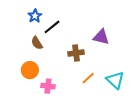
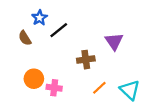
purple triangle: (101, 37) -> (114, 41), turned 42
brown semicircle: (37, 43) -> (25, 38), moved
pink cross: (48, 86) -> (54, 88), moved

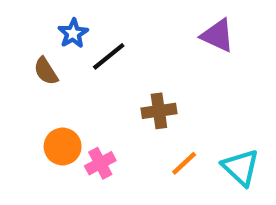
purple triangle: (114, 41) -> (218, 35), moved, turned -30
pink cross: (54, 88) -> (100, 163), turned -35

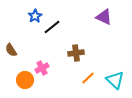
brown semicircle: (46, 71) -> (11, 50), moved
orange circle: (63, 147) -> (25, 80), moved
pink cross: (100, 163) -> (42, 68), moved

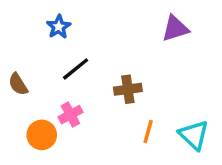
purple triangle: (104, 17) -> (175, 28), turned -42
black line: (52, 27) -> (76, 69), moved
orange line: (88, 78) -> (148, 132), turned -32

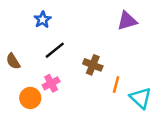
brown cross: (128, 89) -> (93, 65), turned 30
orange line: (148, 132) -> (116, 85), moved

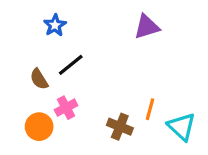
purple triangle: (127, 21) -> (147, 27), moved
brown semicircle: (13, 61) -> (39, 79), moved
brown cross: (93, 65) -> (120, 127), moved

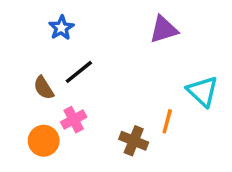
cyan triangle: (182, 127) -> (202, 91), moved

